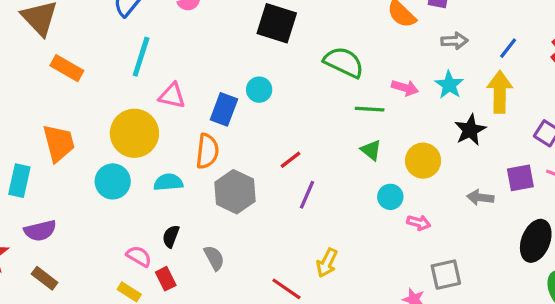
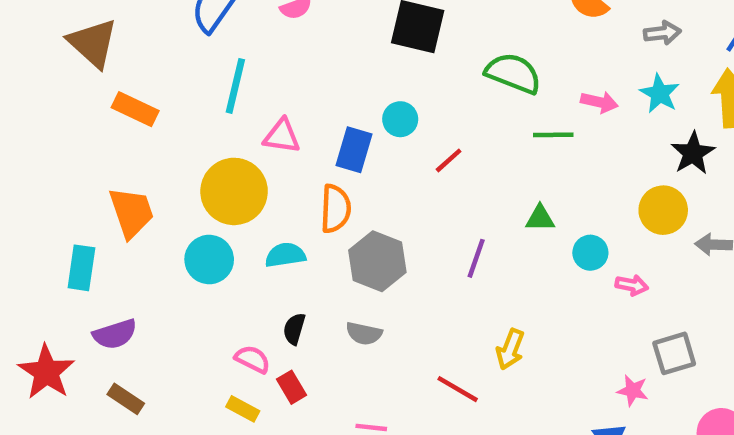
green triangle: (371, 150) -> (540, 218), moved, turned -35
red line: (290, 160) -> (449, 160), moved
yellow circle: (423, 161) -> (663, 210), moved
gray semicircle: (214, 258) -> (364, 333), moved, turned 135

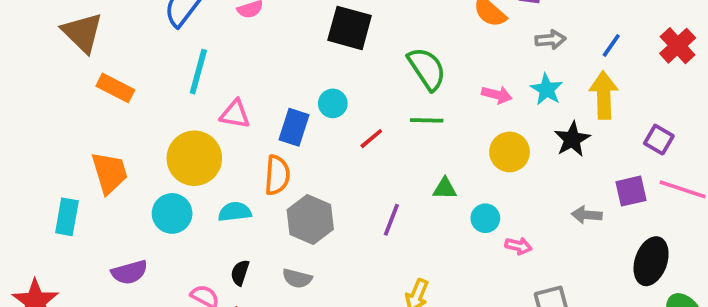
green semicircle: (513, 73) -> (427, 69), turned 33
green line: (553, 135) -> (427, 120), moved
yellow circle: (663, 210) -> (510, 152), moved
purple semicircle: (115, 334) -> (129, 272), moved

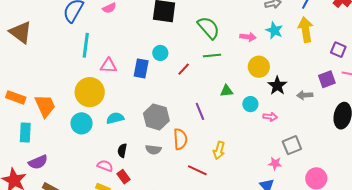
orange rectangle: (115, 88) -> (16, 97), moved
black star: (572, 139) -> (277, 86), moved
orange semicircle: (277, 175) -> (180, 139), moved
purple line: (391, 220) -> (200, 111), turned -36
purple semicircle: (129, 272) -> (38, 162), moved

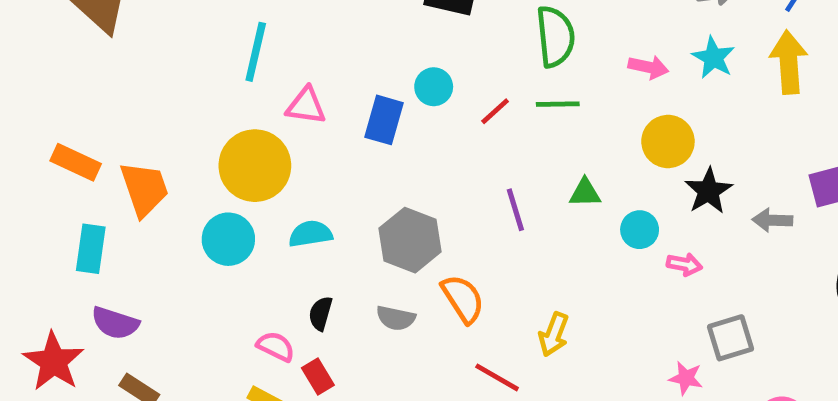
green semicircle: (209, 28) -> (555, 36), turned 30
red line: (184, 69) -> (495, 111), moved
purple line: (200, 111) -> (515, 210), moved
orange semicircle: (180, 139) -> (463, 299), turned -35
purple semicircle: (38, 162) -> (115, 323), turned 36

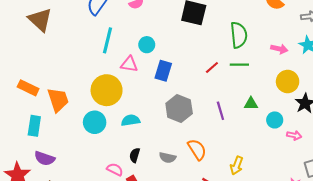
cyan circle: (434, 87) -> (147, 45), moved
gray hexagon: (410, 240) -> (179, 109), moved

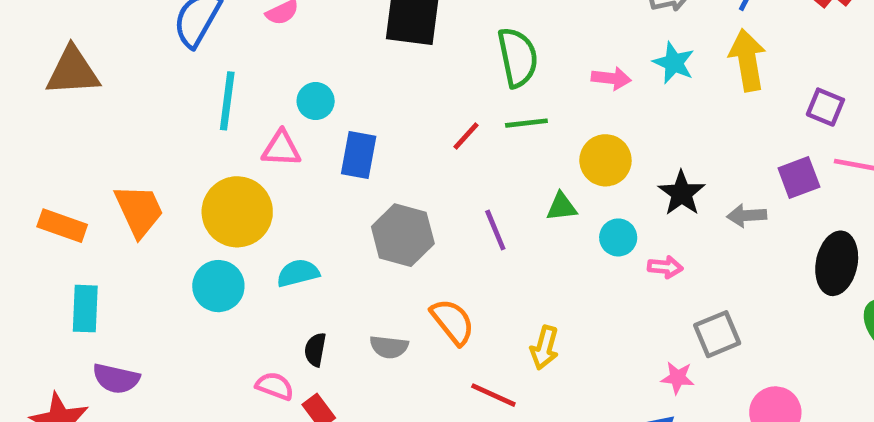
brown triangle: (40, 20) -> (73, 71), turned -40
yellow circle: (288, 82) -> (605, 160), moved
orange trapezoid: (58, 100) -> (139, 211), moved

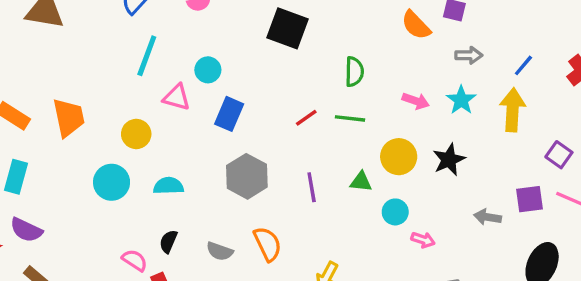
green semicircle: (518, 57) -> (354, 72), size x0.7
black star: (682, 193) -> (449, 160), moved
yellow circle: (237, 212) -> (136, 134), size x0.6

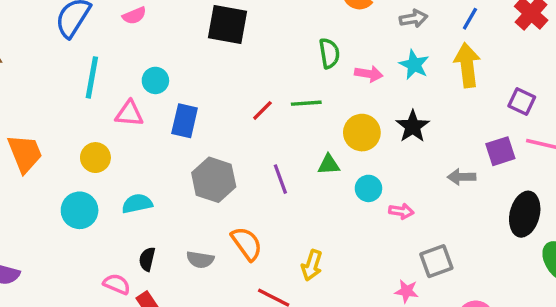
green semicircle: (354, 72) -> (329, 53), moved

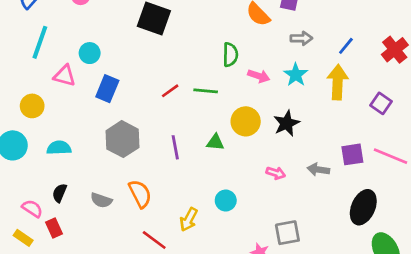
purple square: (522, 101) -> (381, 103), moved
cyan circle: (368, 188) -> (226, 201), moved
pink arrow: (401, 211) -> (276, 173), moved

